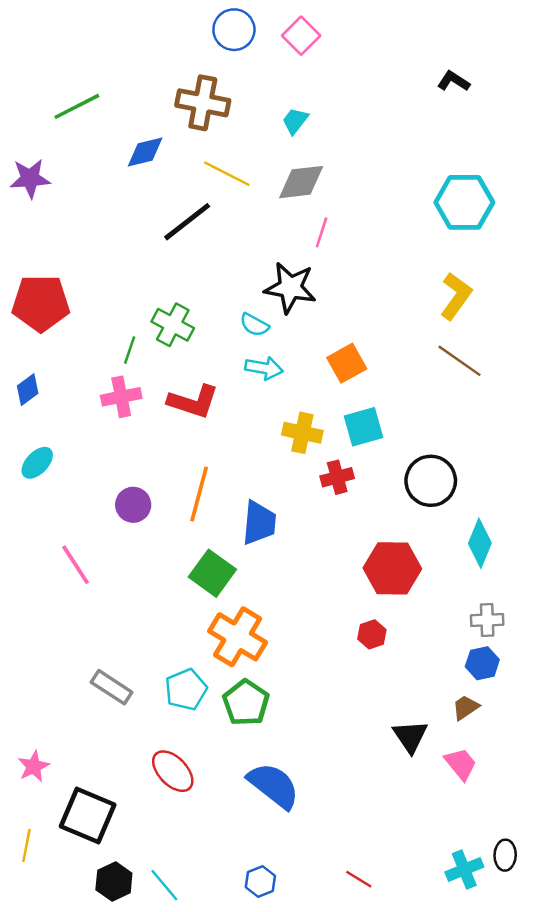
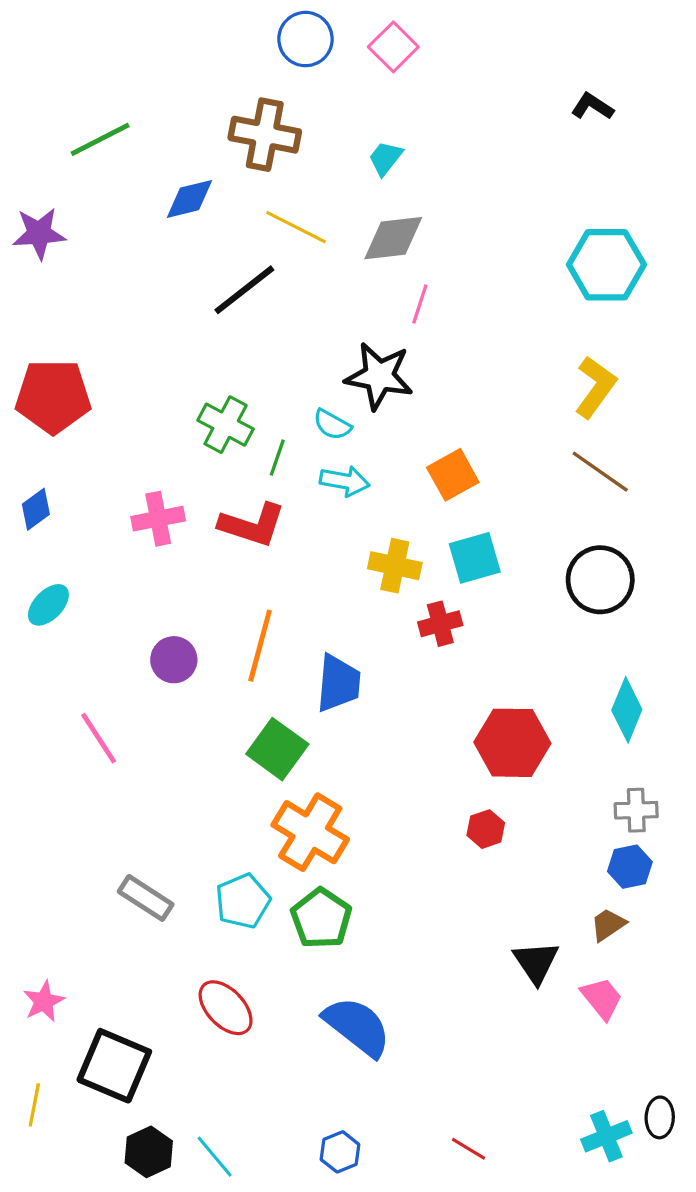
green line: (130, 350) -> (277, 458), moved
black circle: (431, 481) -> (600, 580), moved

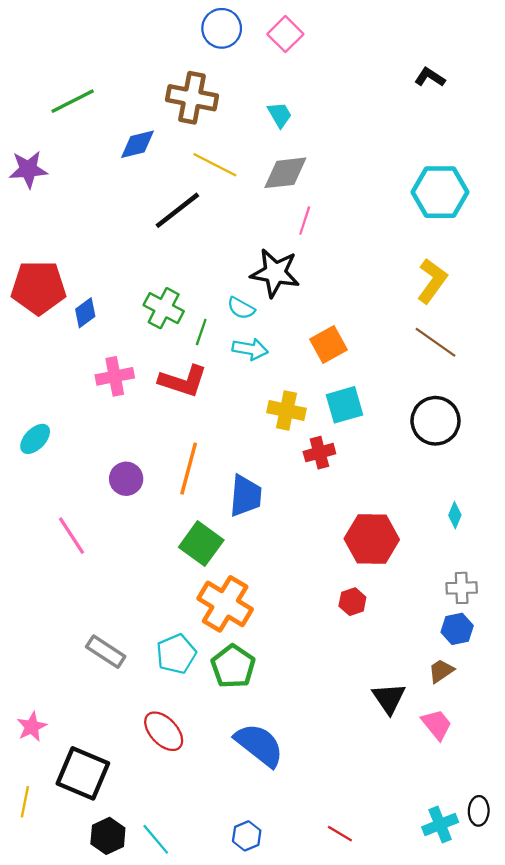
cyan trapezoid: (385, 158) -> (280, 115), turned 112
blue diamond: (36, 509) -> (85, 313), moved
cyan diamond: (627, 710) -> (455, 515), size x0.6

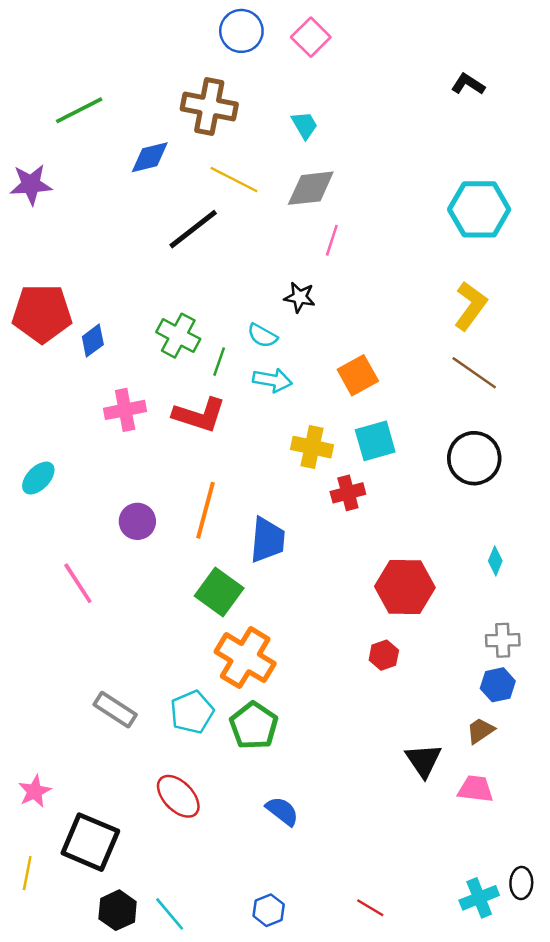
black star: (275, 273) -> (300, 297), size x0.6
pink trapezoid: (437, 724) -> (475, 789), turned -44
blue semicircle: (259, 745) -> (282, 811), size x0.6

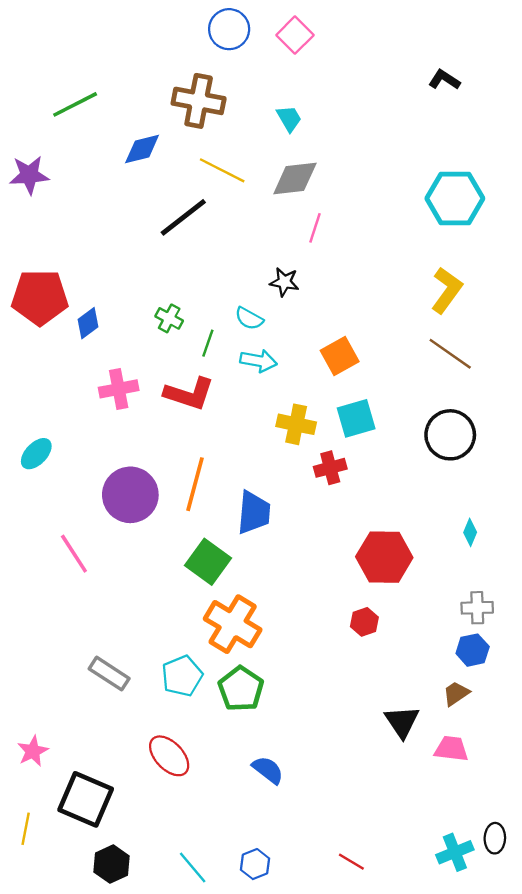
green cross: (178, 336) -> (169, 318), size x0.7
purple circle: (137, 521) -> (130, 495), size x1.6
cyan line: (170, 914) -> (193, 868), moved

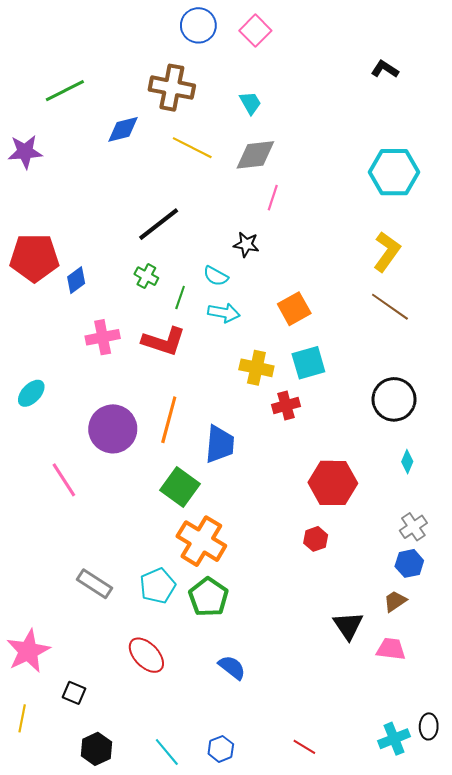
black line: (183, 217) -> (159, 224), moved
black circle: (450, 435) -> (394, 399), moved
gray cross: (477, 608) -> (413, 527), turned -32
pink star: (33, 751) -> (28, 651), size x1.6
black square: (86, 799) -> (74, 693), size x0.5

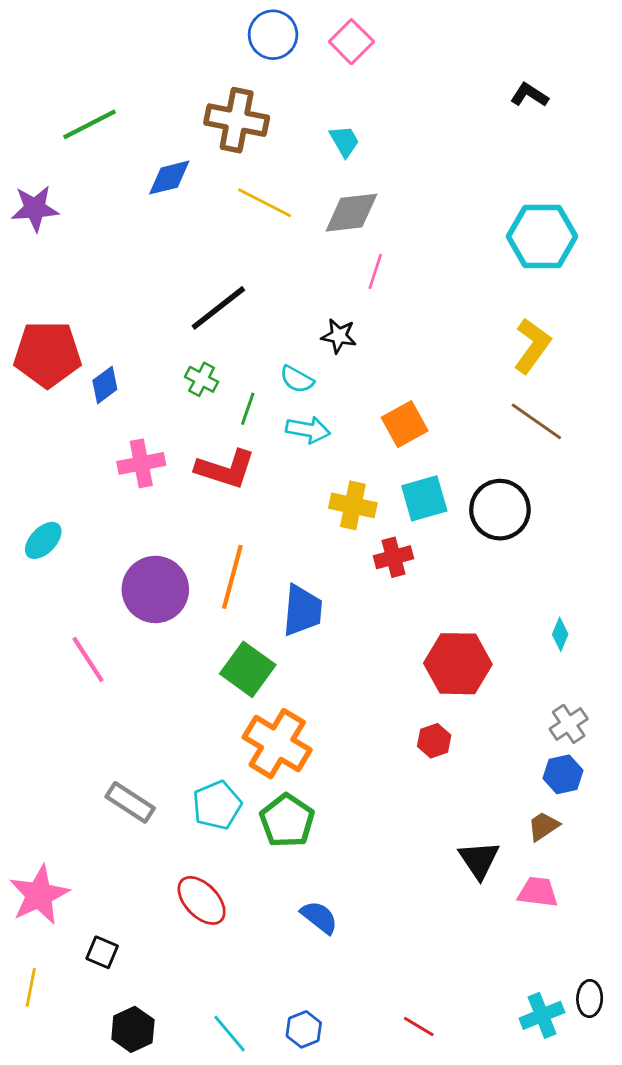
black circle: (394, 399) -> (500, 510), moved

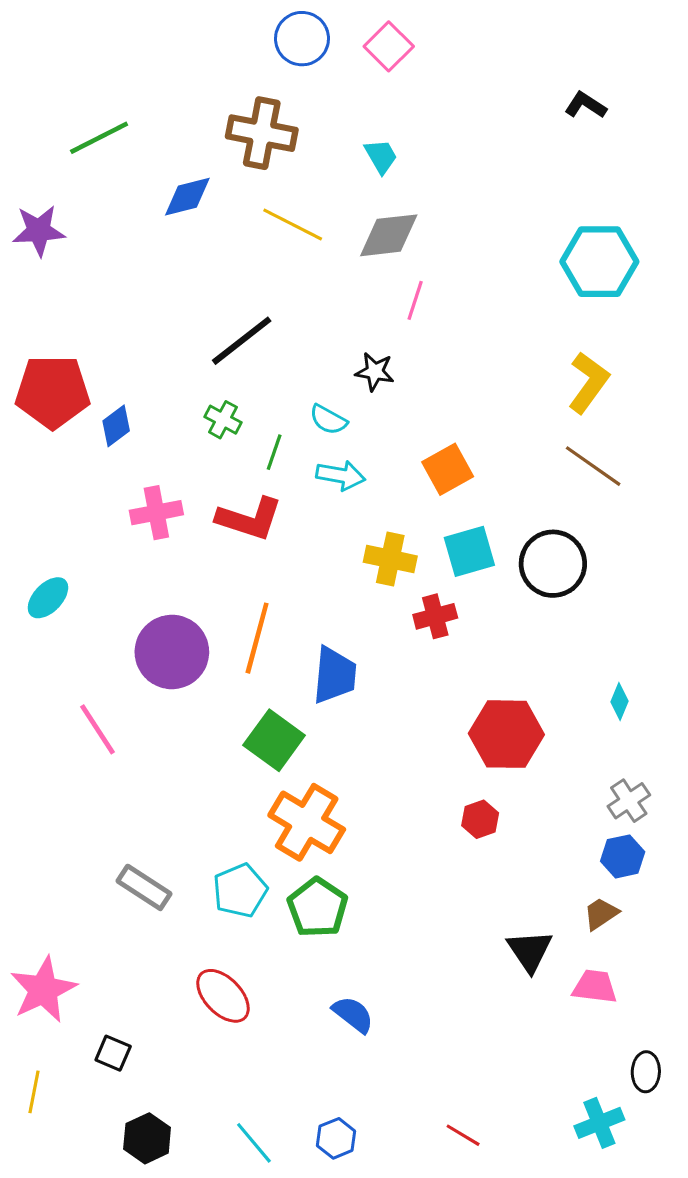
black ellipse: (590, 999) -> (646, 1072), moved

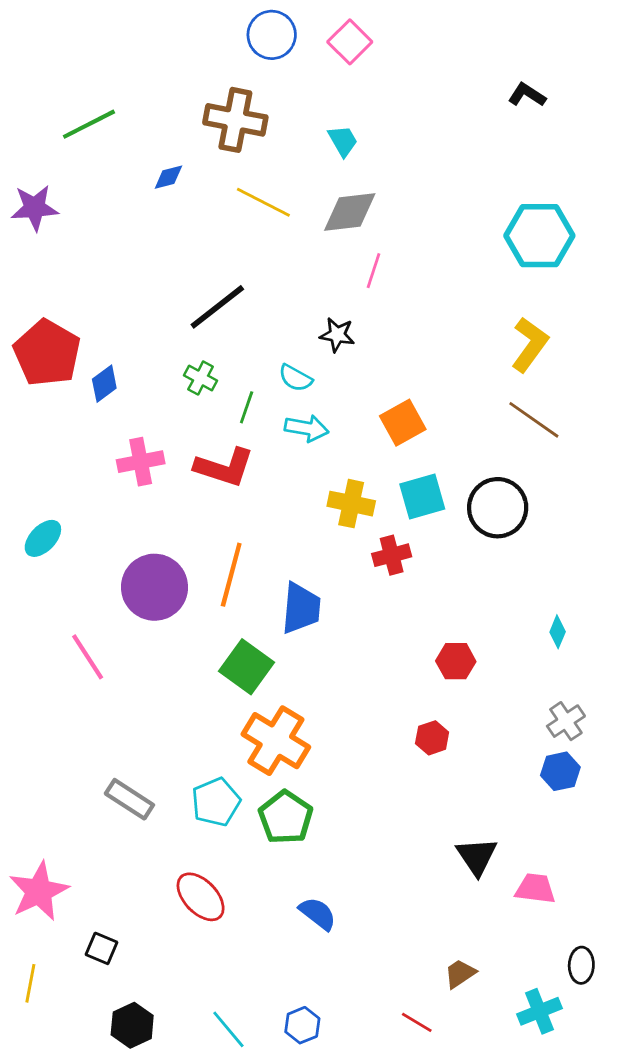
blue diamond: (187, 197) -> (168, 177), size x0.7
red pentagon: (53, 392) -> (47, 353), turned 30
red hexagon: (506, 734) -> (456, 661), size x0.6
brown trapezoid: (601, 914) -> (460, 974), moved

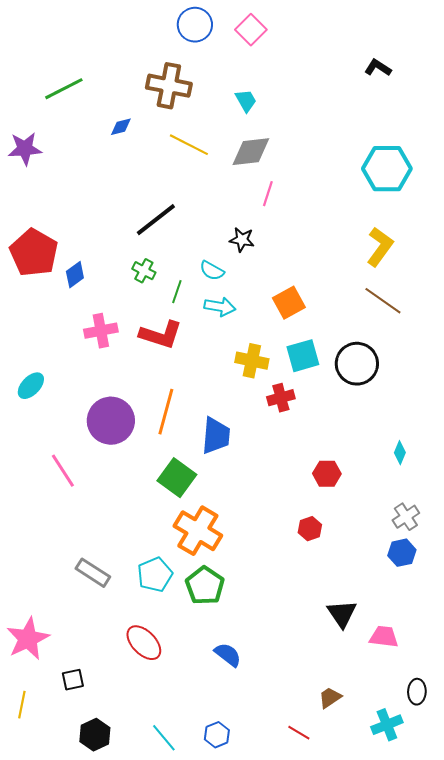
black square: (102, 948) -> (73, 680), turned -35

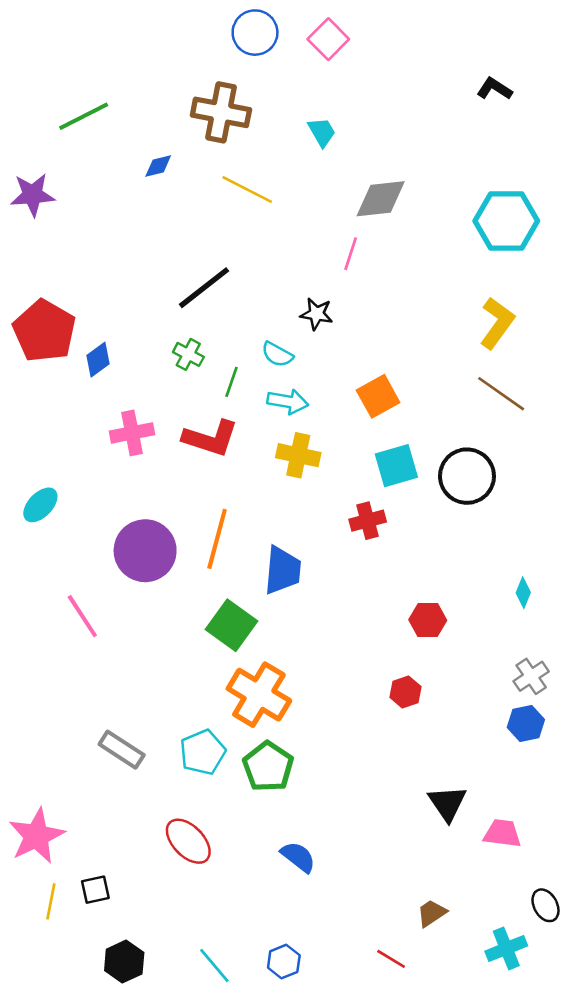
gray diamond: (251, 152) -> (381, 199), moved
yellow cross: (252, 361) -> (298, 455), moved
black ellipse: (417, 692) -> (546, 905), turned -30
yellow line: (22, 705) -> (51, 901), moved

